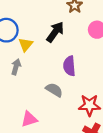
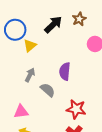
black arrow: (55, 32) -> (53, 25), moved
gray arrow: (16, 67) -> (30, 75), moved

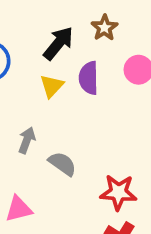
yellow triangle: (30, 45) -> (52, 86), moved
purple semicircle: (65, 71) -> (89, 78), moved

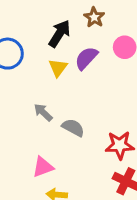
purple semicircle: (89, 78) -> (86, 58), turned 50
gray arrow: (27, 140) -> (43, 112), turned -60

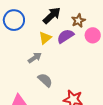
brown star: (94, 17) -> (78, 21), moved
gray arrow: (43, 112) -> (35, 58), moved, turned 88

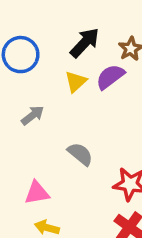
gray arrow: (35, 58) -> (33, 115), moved

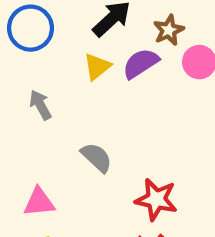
gray arrow: (33, 115) -> (40, 105), turned -85

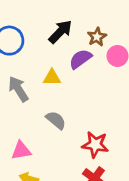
yellow triangle: (97, 67) -> (52, 78), moved, turned 42
gray arrow: (40, 105) -> (18, 89), size x1.4

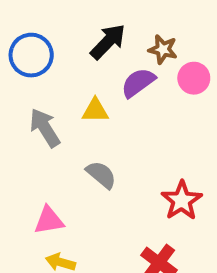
brown star: (97, 37) -> (163, 49), turned -30
red star: (95, 145) -> (182, 200), moved, turned 30

